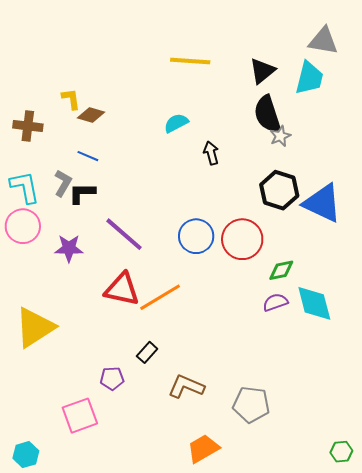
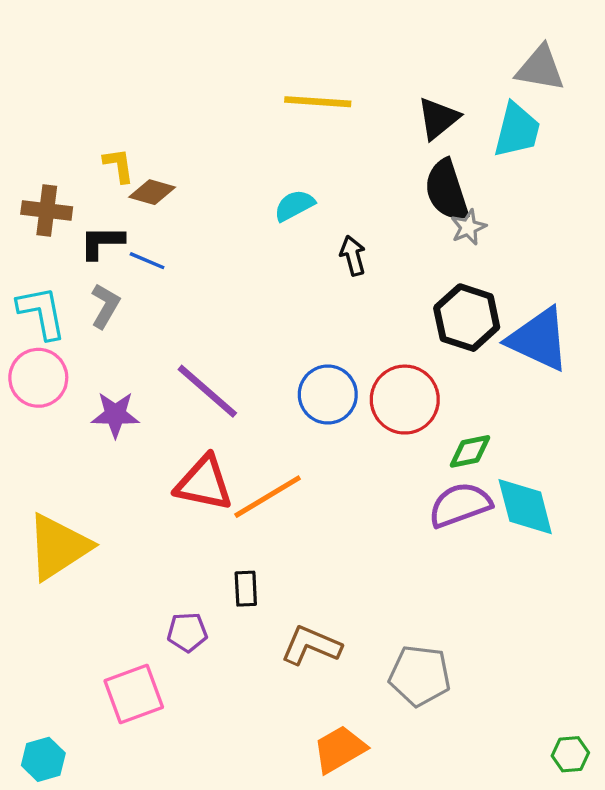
black L-shape: (82, 193) -> (102, 242), moved
purple semicircle: (275, 302) -> (460, 505), size x1.5
black rectangle: (147, 352) -> (246, 589), turned -45

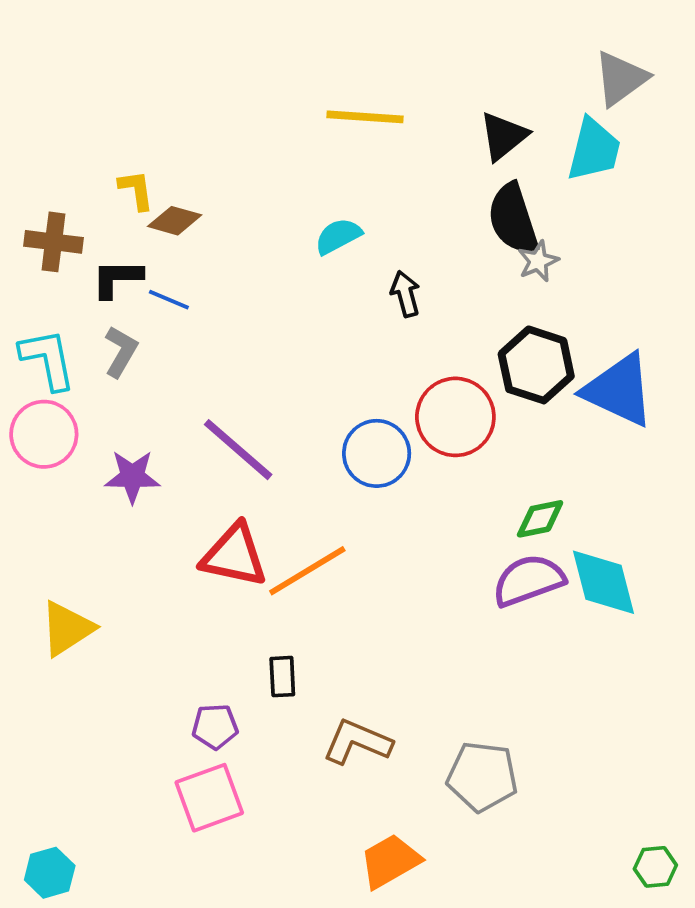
gray triangle: (540, 68) -> (621, 78), turned -46
red circle: (405, 400) -> (455, 417), moved
yellow triangle: (58, 547) -> (67, 628), size x0.7
pink square: (134, 694) -> (209, 798), moved

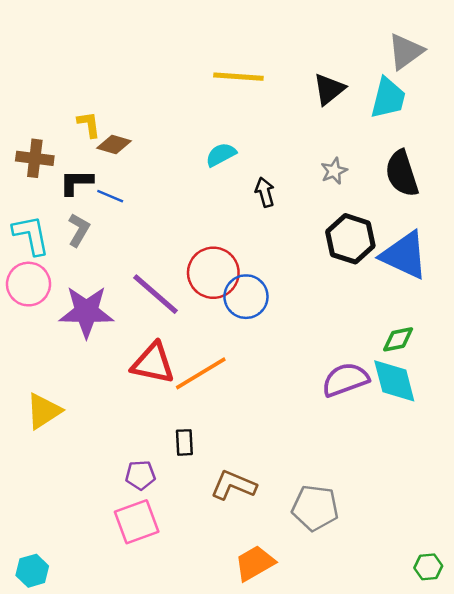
black semicircle: (513, 219) -> (402, 173), moved
gray star: (538, 261) -> (334, 171), moved
red circle: (455, 417) -> (213, 273), moved
purple star: (132, 477) -> (86, 312), size x1.5
green diamond: (540, 519) -> (398, 339), moved

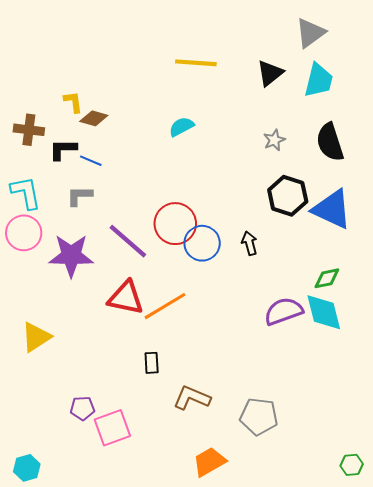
gray triangle: (406, 52) -> (310, 33), moved
black arrow: (265, 192) -> (250, 243), moved
gray L-shape: (79, 230) -> (79, 196), moved, turned -120
purple pentagon: (140, 475) -> (82, 408), moved

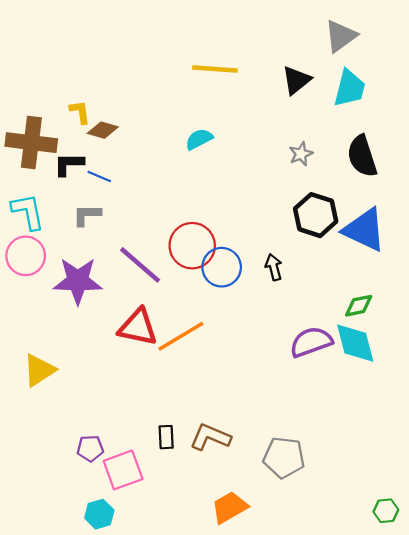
brown cross: (29, 130) -> (31, 143), size x1.5
black rectangle: (152, 363) -> (166, 437), moved
cyan hexagon: (27, 468) -> (99, 514), moved

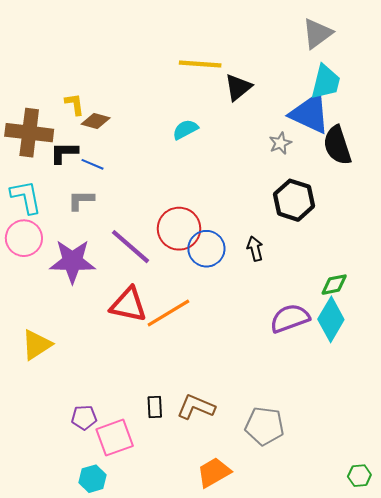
black triangle: (296, 80) -> (238, 87), moved
blue triangle: (364, 230) -> (310, 114), moved
cyan diamond: (355, 343) -> (331, 319), turned 45

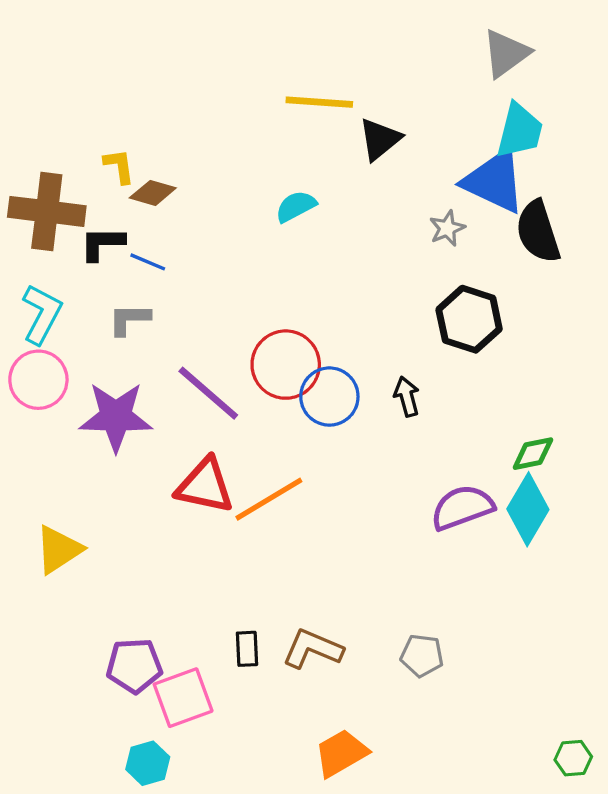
cyan L-shape: (26, 197) -> (42, 314), turned 39
purple pentagon: (84, 418) -> (134, 666), size x1.4
gray pentagon: (264, 426) -> (422, 656), moved, size x0.7

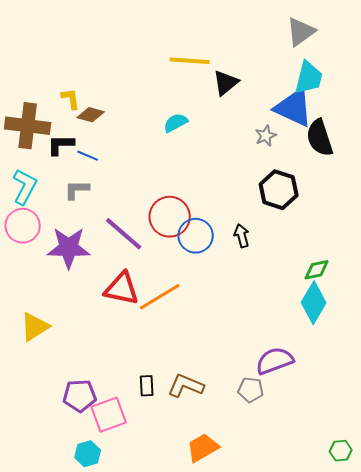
purple semicircle: (462, 508) -> (275, 361), moved

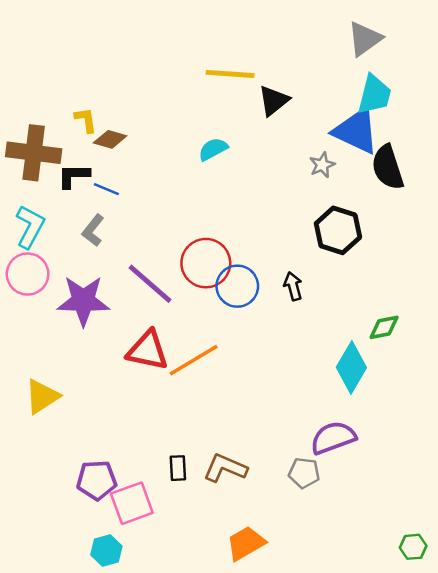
gray L-shape: (77, 190) -> (93, 230), turned -52
cyan diamond: (314, 303) -> (351, 367), moved

